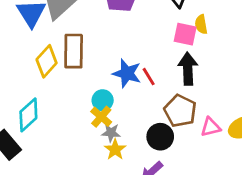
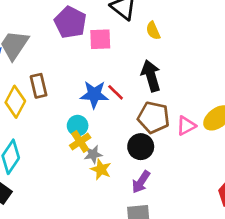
pink square: (185, 34) -> (100, 39), moved
brown rectangle: (74, 51) -> (39, 86), size x0.7
yellow cross: (101, 117) -> (80, 142), turned 30

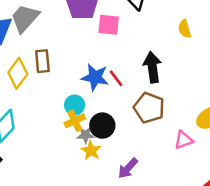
yellow semicircle: (153, 31) -> (184, 29), moved
pink triangle: (186, 126) -> (184, 140), moved
black circle: (141, 147) -> (102, 126), moved

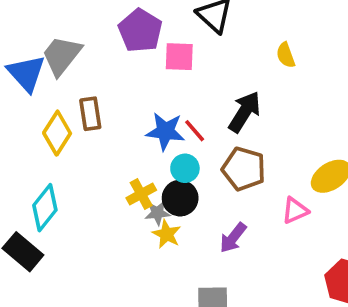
black arrow: (152, 67) -> (245, 112), turned 44
cyan circle: (75, 105) -> (185, 168), moved
purple arrow: (128, 168) -> (233, 238), moved

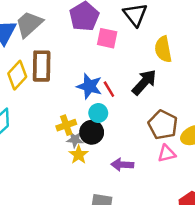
yellow semicircle: (286, 55) -> (163, 49), moved, size x1.5
brown rectangle: (90, 114) -> (42, 66), size x1.4
brown pentagon: (244, 169) -> (163, 125), moved
purple arrow: (233, 238) -> (122, 165), turned 45

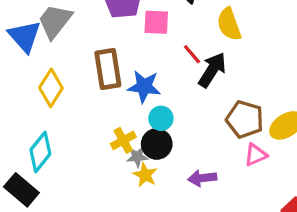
brown rectangle: (42, 66) -> (108, 69), moved
red line: (109, 89) -> (192, 54), moved

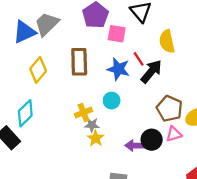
blue triangle: (25, 36) -> (24, 32), turned 40
blue star: (144, 87) -> (118, 69), moved
black circle: (157, 144) -> (152, 140), moved

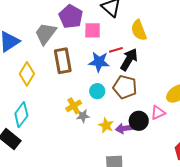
gray trapezoid: (47, 24) -> (46, 33), moved
red line: (139, 59) -> (116, 50), turned -64
brown pentagon: (169, 109) -> (125, 87), moved
yellow star: (96, 138) -> (106, 125), moved

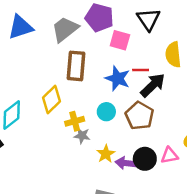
purple pentagon: (71, 17) -> (99, 18), turned -30
yellow diamond: (27, 74) -> (51, 100), moved

